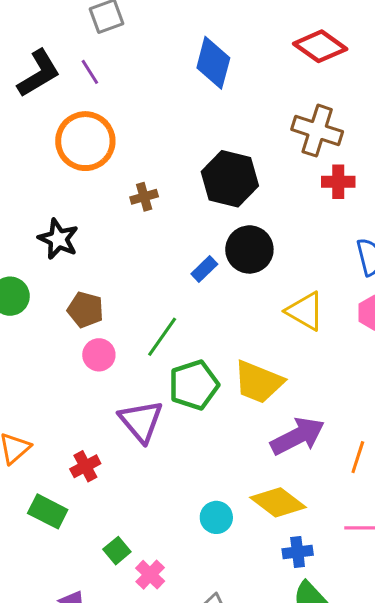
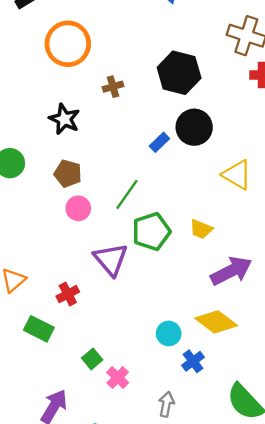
black star: (58, 239) -> (64, 119), moved
yellow trapezoid: (258, 382) -> (201, 229), size x0.6
blue cross: (298, 552) -> (193, 361), moved, turned -30

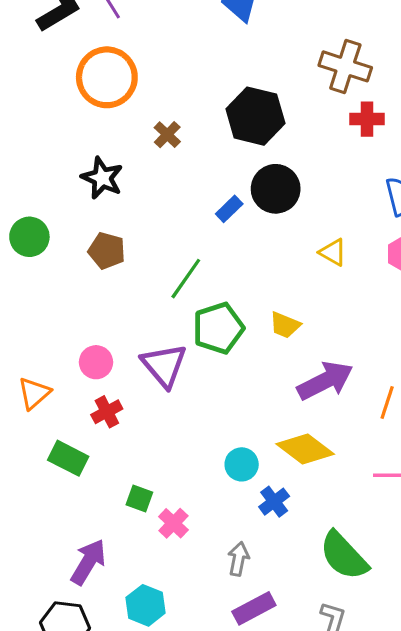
brown cross: (113, 87) -> (167, 135), turned -30
yellow triangle: (237, 175) -> (333, 252), size x0.7
pink circle: (78, 208) -> (96, 362), moved
green square: (92, 359) -> (139, 498), turned -30

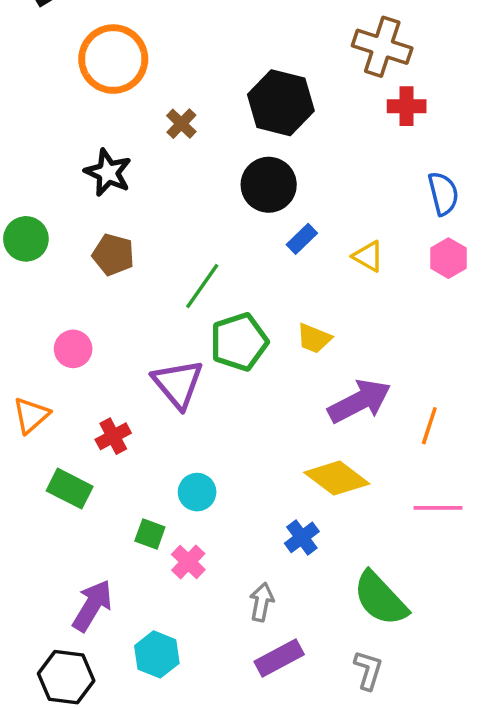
black circle: (276, 189) -> (269, 185), moved
blue rectangle: (229, 209) -> (302, 239), moved
pink circle: (96, 362) -> (73, 349), moved
cyan circle: (242, 464) -> (197, 492), moved

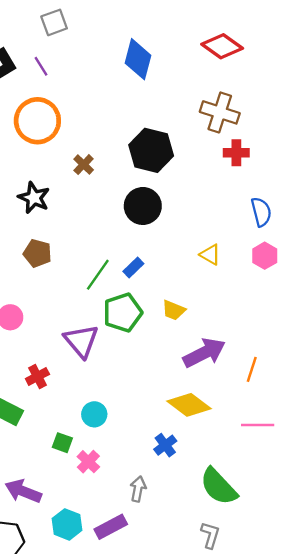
blue rectangle: (302, 239) -> (133, 268), moved
purple arrow: (92, 606) -> (23, 491), turned -99
purple rectangle: (279, 658) -> (111, 527), moved

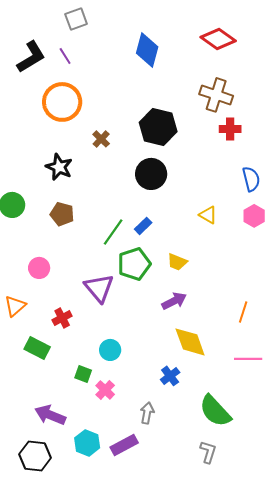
purple arrow: (204, 353) -> (174, 301), moved, size x0.7
yellow diamond: (189, 405) -> (190, 342), turned 33

